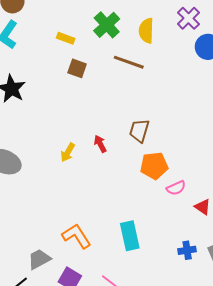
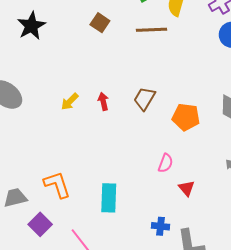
brown line: (129, 62) -> (152, 30), turned -36
orange pentagon: (154, 166) -> (186, 117), moved
pink semicircle: (176, 188) -> (166, 163), turned -60

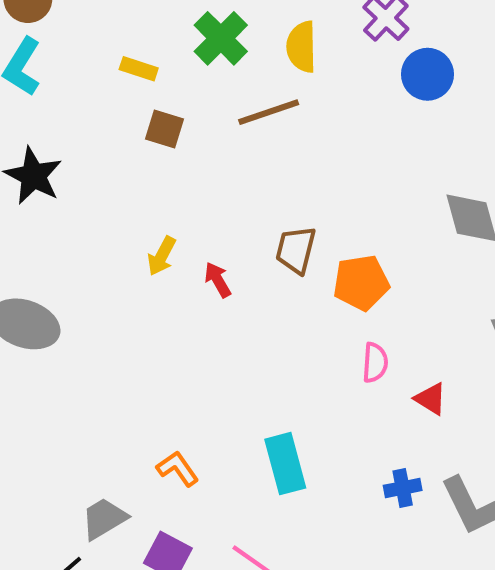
yellow arrow: (70, 102) -> (162, 256), moved
orange pentagon: (186, 117) -> (361, 283), moved
orange L-shape: (57, 185) -> (178, 469), size x0.7

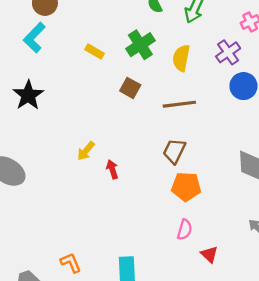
brown line: (269, 112) -> (179, 104), moved
brown square: (164, 129) -> (130, 88), moved
brown trapezoid: (296, 250) -> (174, 151), moved

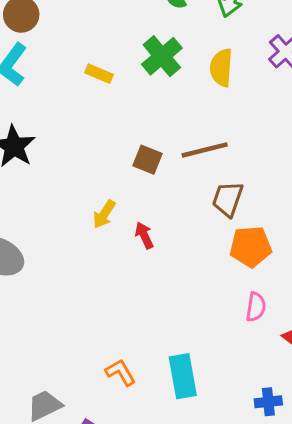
brown square: (130, 88) -> (148, 160), moved
brown line: (179, 104) -> (205, 150), moved
orange L-shape: (71, 263) -> (121, 372), moved

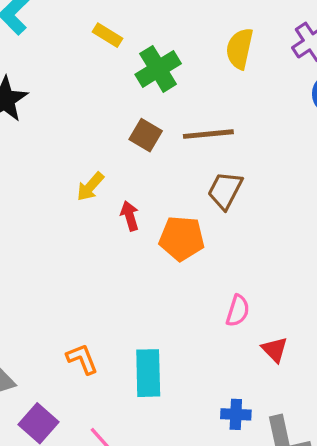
green cross: (162, 56) -> (158, 69), moved
orange pentagon: (251, 247) -> (182, 238), moved

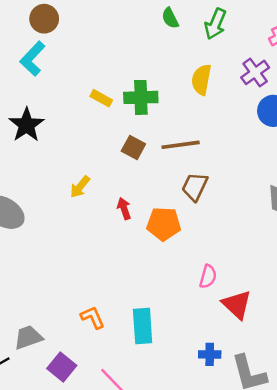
yellow rectangle: (107, 35) -> (101, 98), moved
green cross: (158, 69) -> (141, 97), turned 32
yellow arrow: (90, 187) -> (80, 187), moved
red triangle: (275, 350) -> (237, 305), size x1.5

